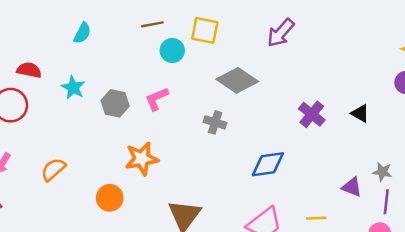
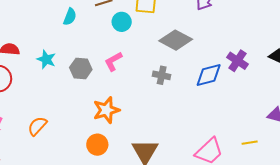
cyan semicircle: (82, 33) -> (70, 17), moved
blue diamond: (268, 164) -> (209, 75), moved
orange circle: (110, 198) -> (97, 145), moved

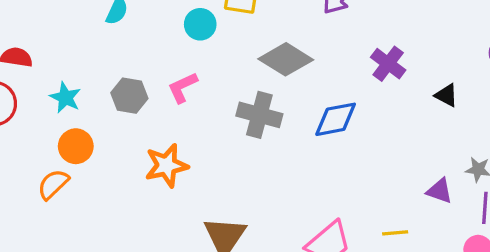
cyan star: (46, 59) -> (65, 98), moved
purple cross: (238, 61) -> (388, 64), moved
gray cross: (162, 75) -> (259, 115), size x1.5
orange circle: (97, 145) -> (76, 146), moved

